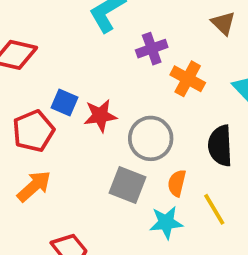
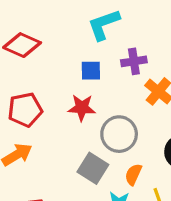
blue square: (64, 103) -> (91, 71), moved, turned -35

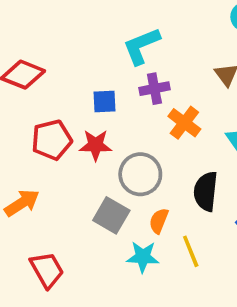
cyan L-shape: (104, 24) -> (141, 46), moved
red pentagon: (25, 110) -> (52, 140), moved

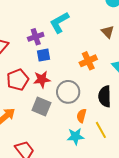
purple cross: (154, 89) -> (36, 37), moved
orange cross: (184, 123) -> (88, 61), turned 36
gray square: (111, 215) -> (41, 107), moved

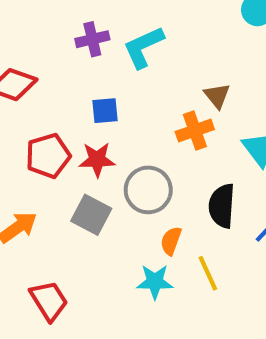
brown triangle: (108, 32) -> (217, 96), moved
purple cross: (36, 37) -> (92, 39), moved

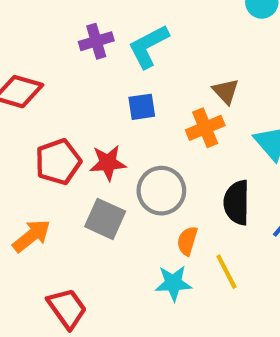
blue square: (105, 111) -> (142, 107), moved

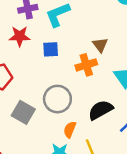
red star: (108, 163) -> (20, 36), moved
black semicircle: (237, 203) -> (101, 110), turned 55

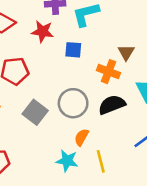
orange cross: (86, 65) -> (108, 72), turned 30
black semicircle: (101, 110) -> (112, 105), moved

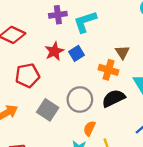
red star: (42, 32) -> (54, 51), moved, turned -30
blue square: (73, 50) -> (77, 53), turned -32

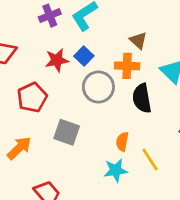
red star: (54, 51) -> (57, 60), turned 30
black semicircle: (114, 98) -> (142, 98), turned -60
gray circle: (80, 100) -> (98, 87), moved

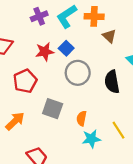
orange cross: (127, 66) -> (94, 16), moved
orange semicircle: (122, 142) -> (82, 118), moved

